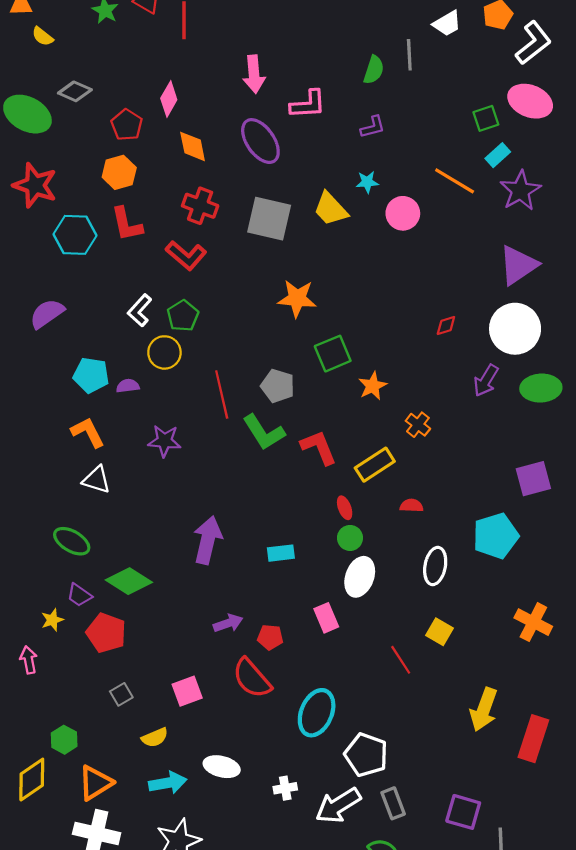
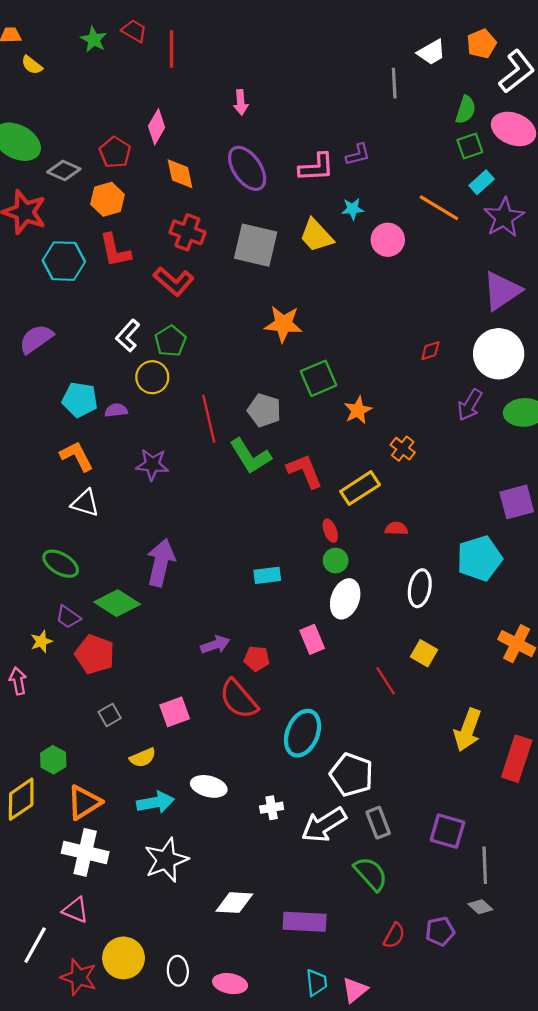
green semicircle: (374, 70) -> (466, 110), moved
pink arrow: (254, 74) -> (241, 102), size x0.7
gray diamond: (75, 91) -> (64, 170), moved
pink L-shape: (308, 104) -> (316, 167), moved
purple arrow: (208, 540) -> (161, 563), moved

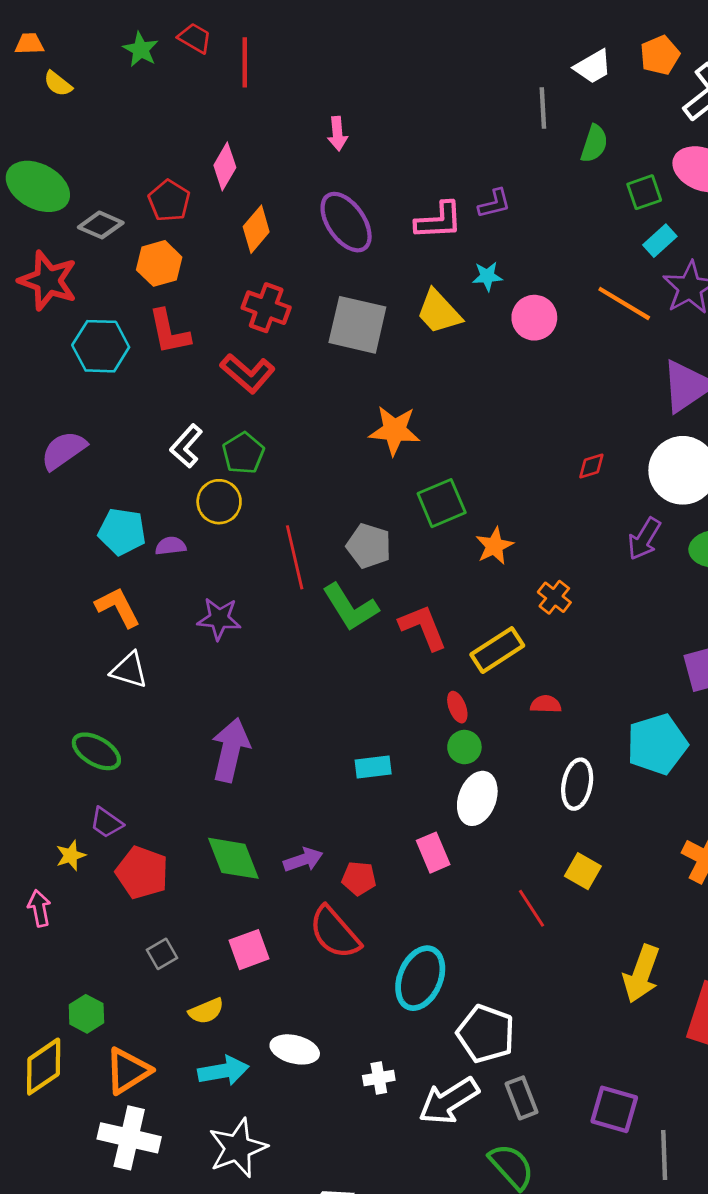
green semicircle: (466, 110) -> (594, 144), moved
orange diamond: (180, 174) -> (256, 229), turned 52
orange line: (439, 208) -> (624, 303), moved
green diamond: (117, 603) -> (233, 858), moved, turned 36

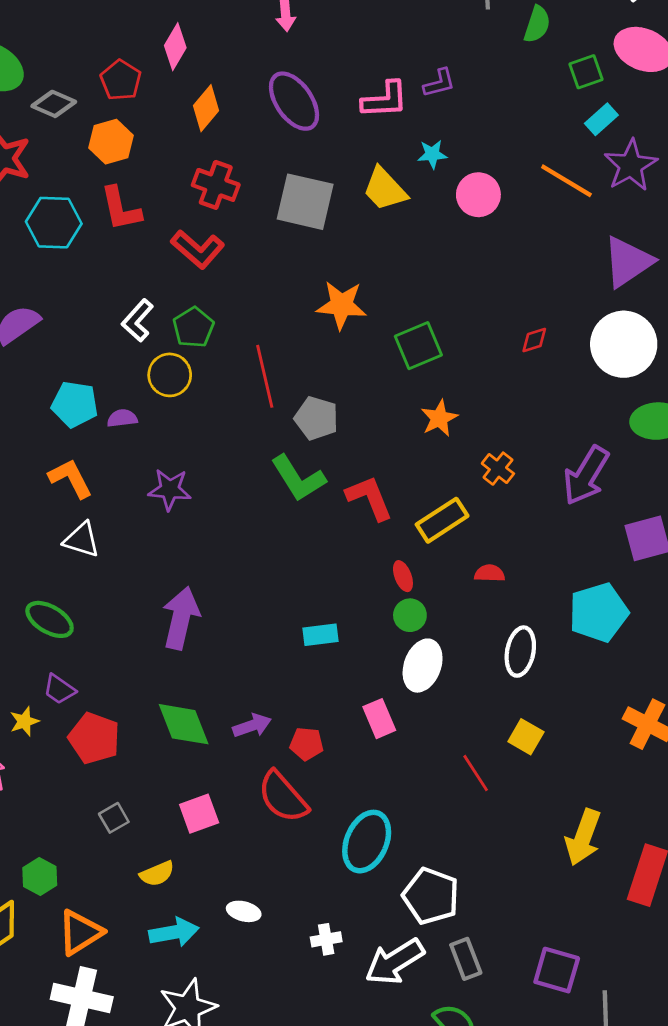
green square: (442, 503) -> (418, 346), moved
purple arrow: (644, 539) -> (586, 476), moved, size x1.4
red line: (295, 557) -> (265, 376), moved
white ellipse: (295, 1049) -> (244, 911), size x0.7

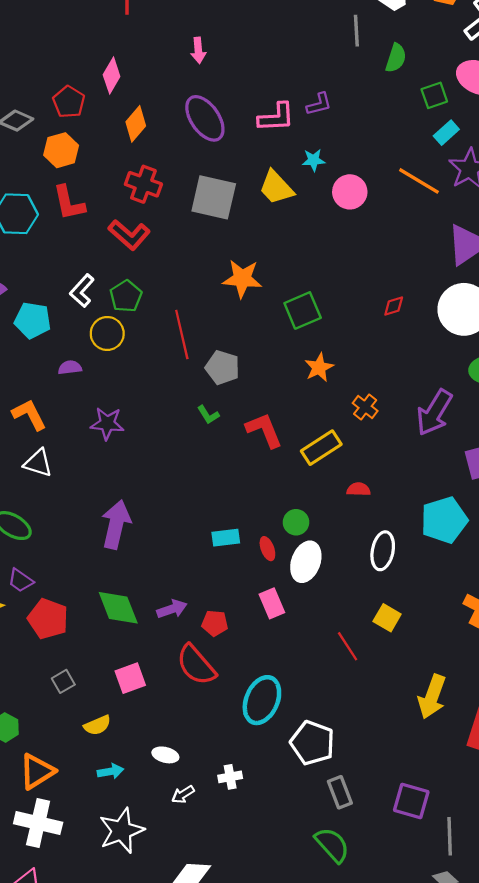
cyan pentagon: (75, 404) -> (33, 320), moved
green L-shape: (298, 478) -> (208, 415), size x0.5
red ellipse: (403, 576) -> (267, 549), moved
cyan arrow: (174, 932) -> (111, 771), size x0.7
white arrow: (395, 962) -> (183, 794), moved, size x0.5

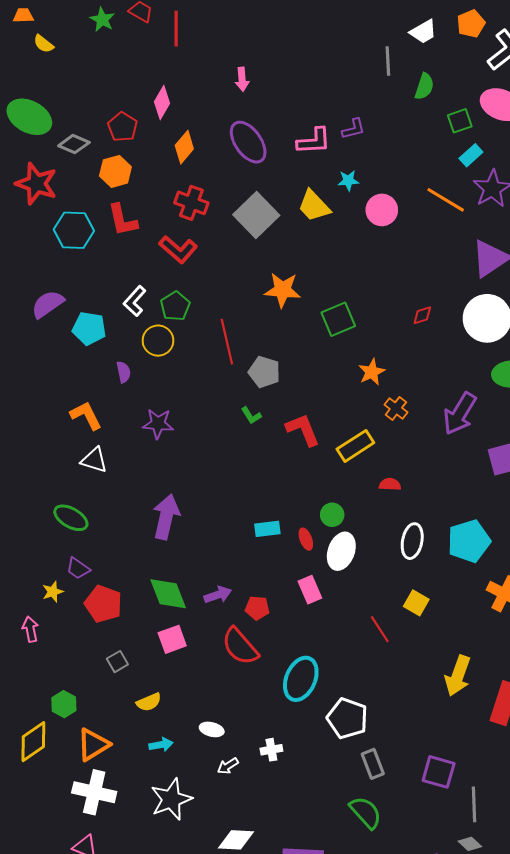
gray square: (214, 197) -> (256, 215), turned 33
purple semicircle: (70, 368) -> (124, 372), turned 85
orange star: (319, 368) -> (372, 372), moved
cyan pentagon: (444, 520) -> (469, 541), moved
pink square: (130, 678) -> (172, 639), moved

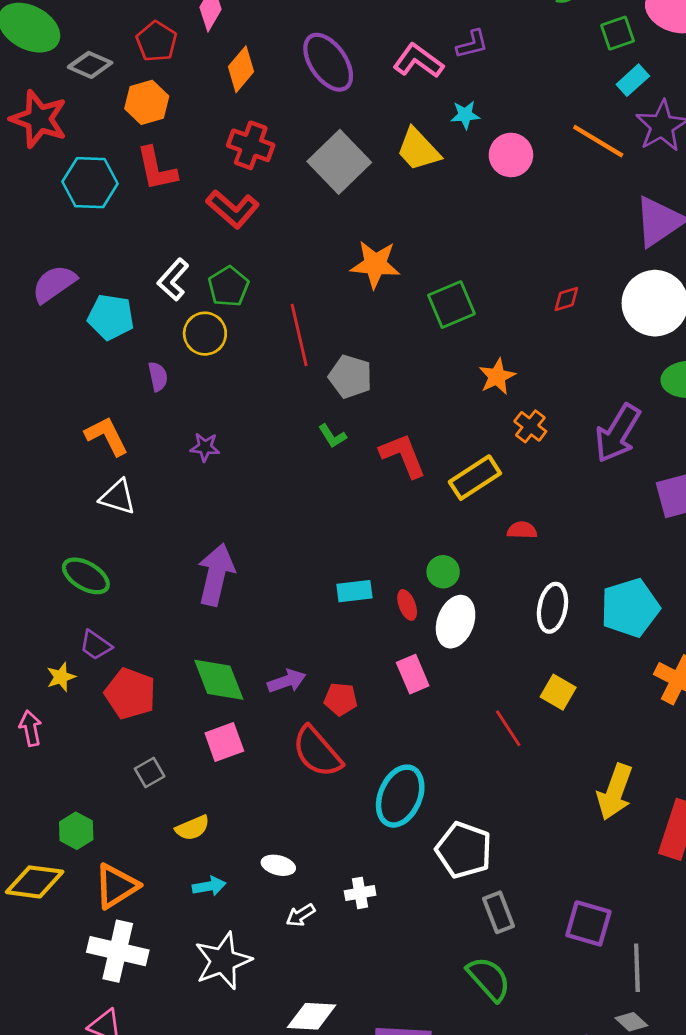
pink L-shape: (314, 141) -> (418, 61), turned -141
purple star: (158, 424) -> (205, 447), size x0.7
yellow diamond: (33, 742) -> (35, 882), turned 42

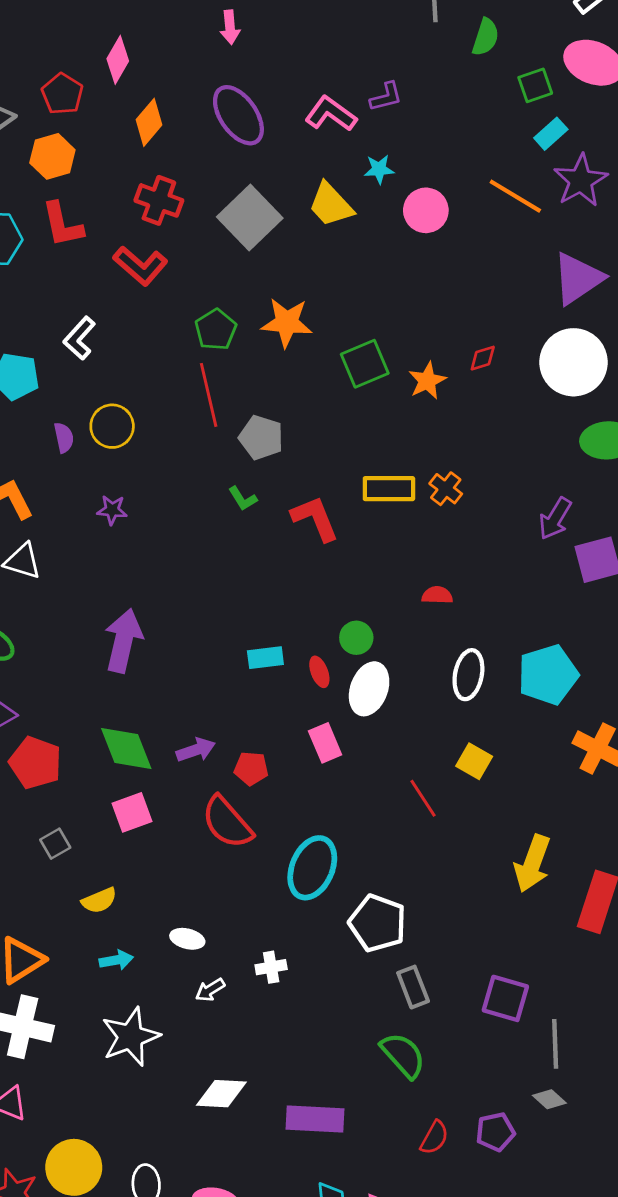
green pentagon: (228, 287) -> (216, 330), moved
yellow circle: (205, 334) -> (112, 426), moved
orange star: (497, 377) -> (427, 381), moved
purple arrow: (618, 433) -> (555, 518), moved, size x0.7
yellow rectangle: (475, 478) -> (389, 489), moved, turned 33

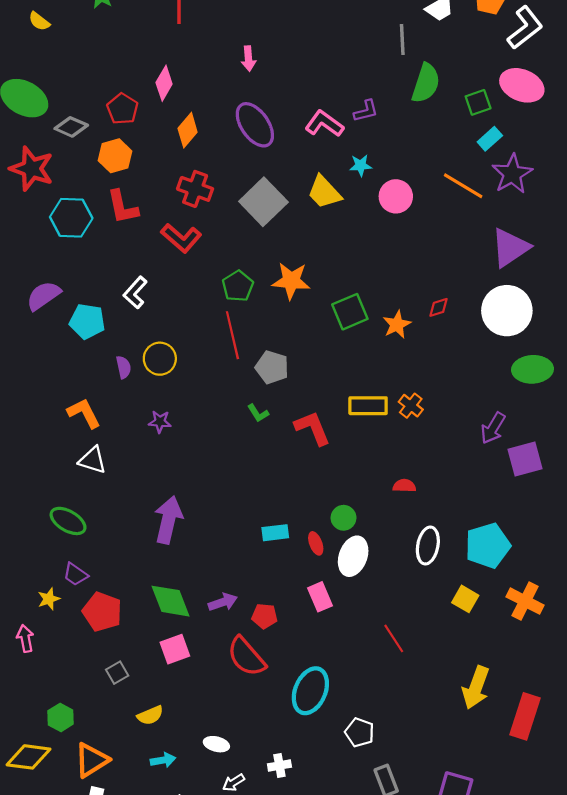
green semicircle: (485, 37) -> (426, 83), moved, size x1.4
yellow square: (474, 761) -> (465, 599), moved
white pentagon: (378, 923) -> (360, 732), size x0.7

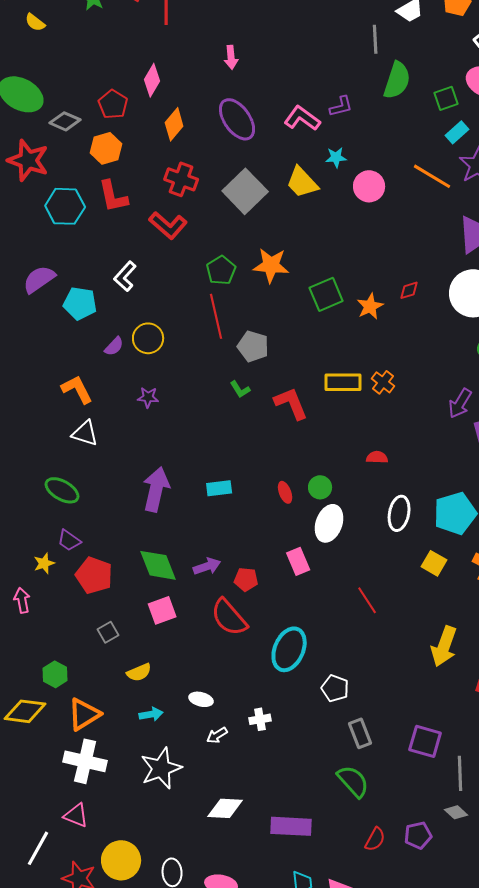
purple semicircle: (124, 367) -> (114, 346), turned 55
cyan rectangle: (275, 533) -> (219, 488), moved
red ellipse: (316, 543) -> (285, 492), moved

